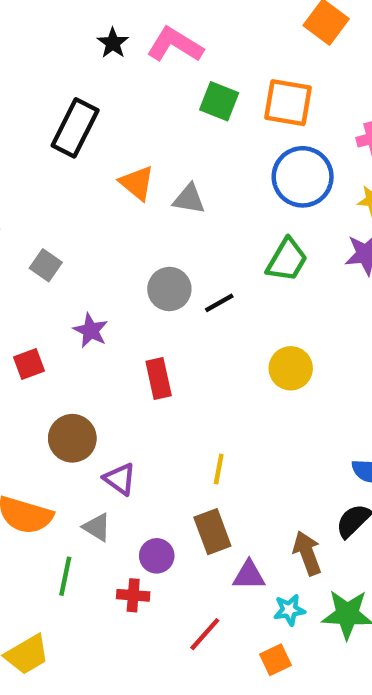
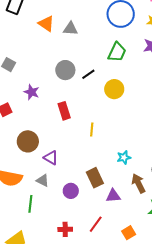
yellow circle: (291, 368) -> (114, 89), moved
yellow line: (219, 469) -> (92, 129), moved
red cross: (133, 595) -> (65, 229), moved
cyan star: (289, 610) -> (124, 157), moved

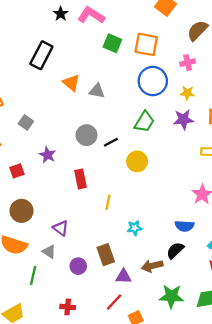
brown circle: (28, 141) -> (22, 211), moved
cyan star: (124, 157) -> (135, 228), moved
brown arrow: (138, 183) -> (152, 266), turned -84
red line: (96, 224) -> (114, 302), moved

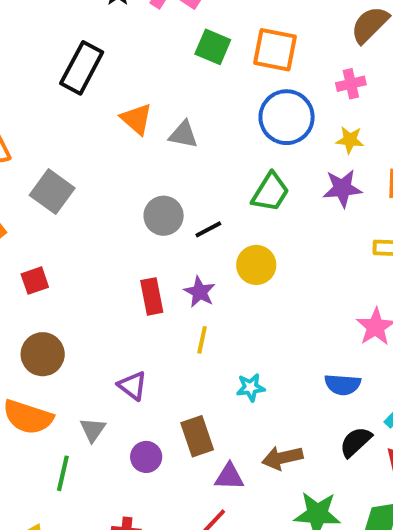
gray square: (26, 123) -> (52, 192), size x1.5
purple star: (47, 155) -> (200, 292), moved
purple triangle: (61, 228) -> (132, 386), moved
black semicircle: (175, 250) -> (356, 442), moved
gray triangle: (49, 252) -> (93, 430), turned 32

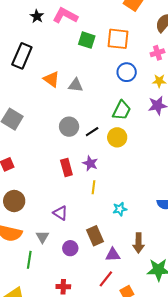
blue circle: (287, 117) -> (127, 72), size x0.7
yellow circle: (256, 265) -> (117, 137), moved
brown arrow: (282, 458) -> (139, 243), turned -72

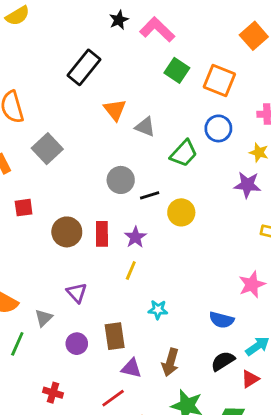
green trapezoid: (122, 110) -> (184, 153), moved
brown circle: (14, 201) -> (67, 232), moved

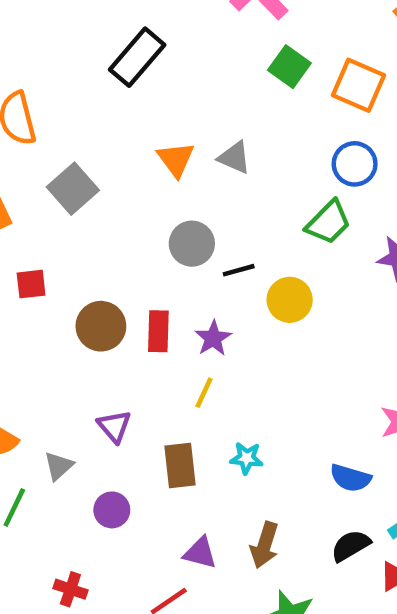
orange triangle: (115, 110) -> (176, 159), moved
green trapezoid: (184, 153) -> (328, 222), moved
brown rectangle: (115, 336) -> (180, 465), moved

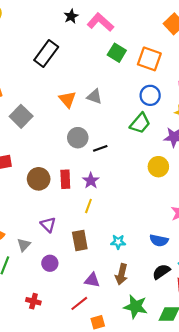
yellow circle: (290, 300) -> (158, 167), moved
cyan star: (247, 458) -> (118, 242), moved

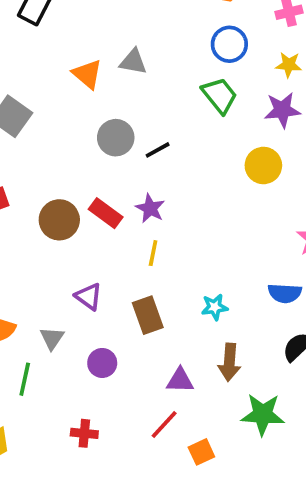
green trapezoid: (140, 123) -> (220, 95), turned -70
red rectangle: (65, 179) -> (106, 213), turned -42

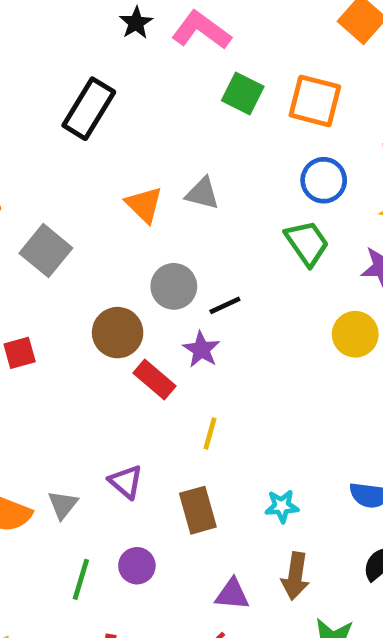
purple star: (150, 208) -> (201, 349), moved
brown circle: (59, 220) -> (118, 333), moved
gray triangle: (52, 338) -> (63, 505), moved
green line: (25, 379) -> (81, 579), moved

